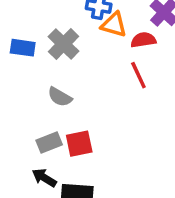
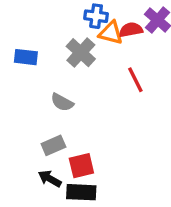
red semicircle: (143, 40) -> (131, 30), moved
gray cross: (64, 44) -> (81, 53), moved
red square: (79, 144) -> (81, 166), moved

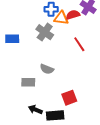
gray semicircle: (62, 102) -> (47, 69), moved
gray rectangle: (53, 145) -> (28, 82), moved, turned 32
red square: (81, 166) -> (69, 98), moved

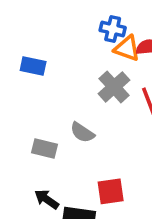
gray cross: (45, 32) -> (114, 87), moved

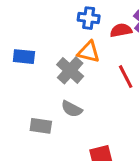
orange triangle: (127, 48) -> (89, 52), moved
gray cross: (114, 87) -> (70, 70), moved

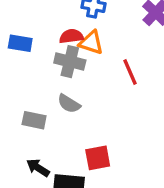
red semicircle: (121, 30) -> (71, 36), moved
gray cross: (70, 70) -> (70, 62), turned -32

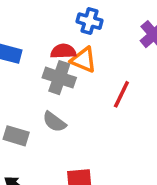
red line: (130, 72) -> (121, 94), turned 44

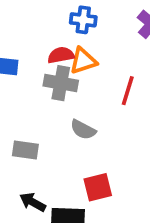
orange triangle: (84, 60) -> (83, 61), turned -32
gray semicircle: (54, 122) -> (83, 130), moved

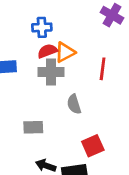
blue cross: (83, 20) -> (42, 27), moved
gray semicircle: (83, 130) -> (74, 104), turned 54

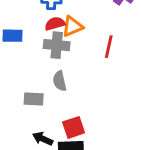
gray semicircle: (74, 104) -> (60, 81), moved
red square: (93, 146) -> (74, 127), moved

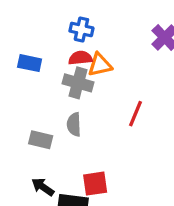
red line: (109, 47) -> (135, 114), moved
red square: (74, 127) -> (95, 184), moved

